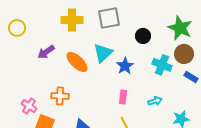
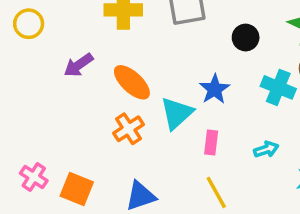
cyan triangle: (103, 53) -> (177, 113), moved
orange cross: (60, 96) -> (128, 129), moved, turned -36
pink cross: (29, 106) -> (34, 177), moved

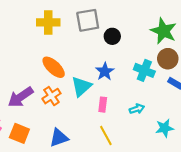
black circle: (246, 38) -> (112, 36), moved
purple arrow: (79, 65) -> (20, 97), moved, size x1.4

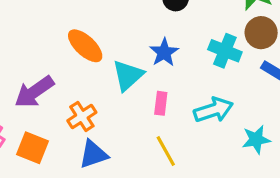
orange cross: (51, 96) -> (82, 116), moved
cyan arrow: (137, 109) -> (213, 110), size x1.6

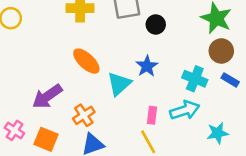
cyan cross: (225, 51) -> (195, 79), moved
pink rectangle: (161, 103) -> (152, 115), moved

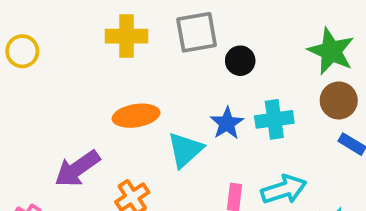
orange ellipse: (86, 61) -> (136, 116), turned -52
cyan cross: (195, 79) -> (274, 119), moved, turned -30

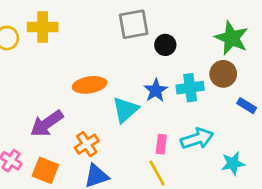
yellow cross: (127, 36) -> (43, 27), moved
brown circle: (339, 100) -> (223, 74), moved

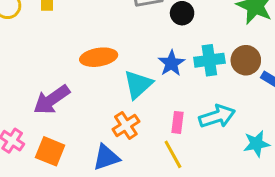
brown circle: (223, 74) -> (246, 60), moved
orange cross: (87, 144) -> (126, 125), moved

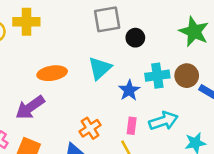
orange ellipse: (99, 57) -> (52, 73), moved
blue star: (171, 63) -> (129, 90), moved
cyan triangle: (138, 85) -> (100, 68), moved

